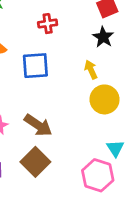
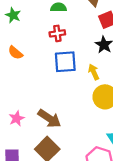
blue square: (35, 66) -> (65, 62), moved

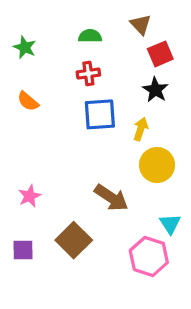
yellow arrow: (94, 72) -> (141, 129), turned 42
brown arrow: (49, 118) -> (111, 198), moved

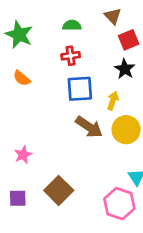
green star: (25, 47) -> (19, 35), size x1.5
brown arrow: (111, 198) -> (89, 127), moved

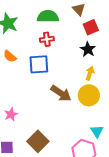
green semicircle: (72, 25) -> (48, 16), size x1.5
blue square: (80, 89) -> (39, 64), moved
yellow arrow: (113, 101) -> (90, 73), moved

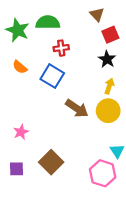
green semicircle: (48, 16) -> (48, 22), moved
blue square: (39, 64) -> (52, 76), turned 35

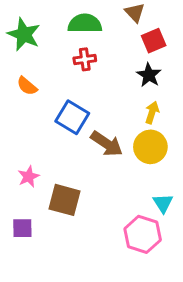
green semicircle: (48, 22) -> (85, 23), moved
blue square: (52, 76) -> (72, 117), moved
brown square: (51, 162) -> (65, 200), moved, turned -30

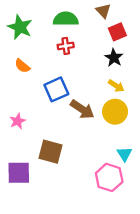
yellow arrow: (152, 113) -> (116, 86), turned 105
blue square: (72, 117) -> (56, 89), turned 35
pink star: (29, 177) -> (18, 121), moved
purple square: (22, 228) -> (19, 173), size x1.5

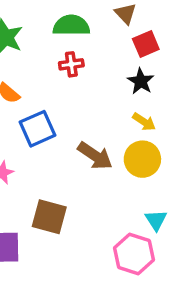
blue square: (56, 89) -> (37, 129), moved

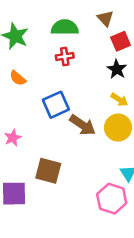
blue square: (37, 129) -> (56, 105), moved

